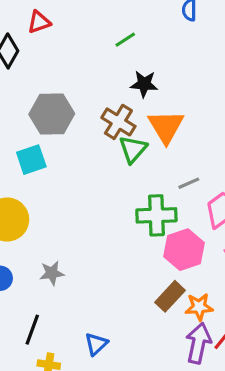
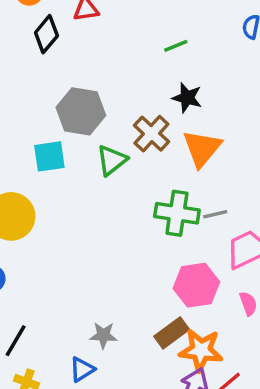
green triangle: (133, 149) -> (112, 160), moved
green cross: (156, 215) -> (177, 213), moved
gray star: (52, 273) -> (103, 335), moved
orange star: (199, 307) -> (201, 350), size x1.4

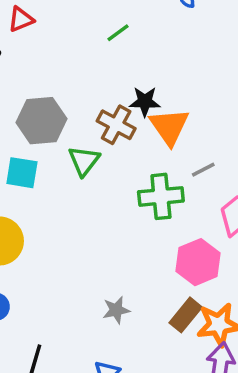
black star: (187, 98) -> (145, 102), moved
cyan square: (49, 156) -> (22, 173), turned 32
gray line: (215, 214) -> (203, 170), moved
gray star: (103, 335) -> (116, 310), moved

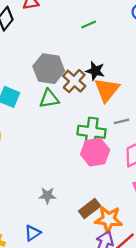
gray hexagon: (41, 121) -> (49, 69), moved
green triangle: (84, 161) -> (49, 99), turned 30
pink hexagon: (198, 262) -> (95, 152), moved

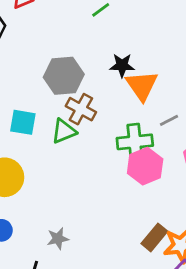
brown cross: (74, 81) -> (81, 109), moved
green triangle: (49, 99) -> (64, 131), moved
gray star: (47, 195) -> (58, 239), moved

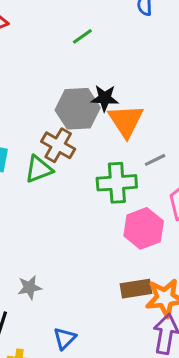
gray hexagon: (64, 76) -> (78, 109), moved
pink hexagon: (145, 166) -> (144, 228), moved
brown rectangle: (154, 237) -> (136, 289), turned 40

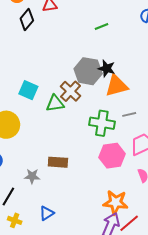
orange triangle: (126, 121) -> (117, 86), turned 35
brown rectangle: (136, 289) -> (58, 162), moved

